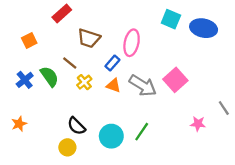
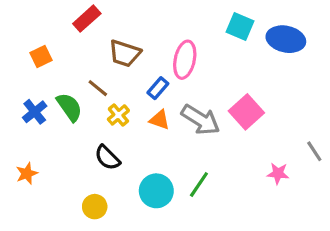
black semicircle: (76, 126) -> (107, 158), moved

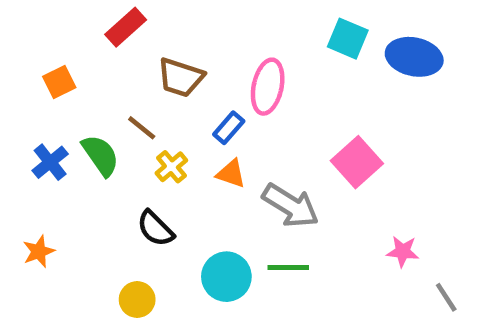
gray arrow: (201, 120) -> (291, 206), moved
gray line: (314, 151) -> (446, 297), moved
green line: (199, 184) -> (288, 267), turned 56

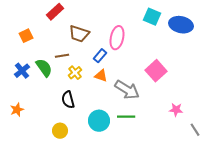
brown line: (142, 128) -> (62, 56), turned -48
black semicircle: (155, 229) -> (68, 100), turned 30

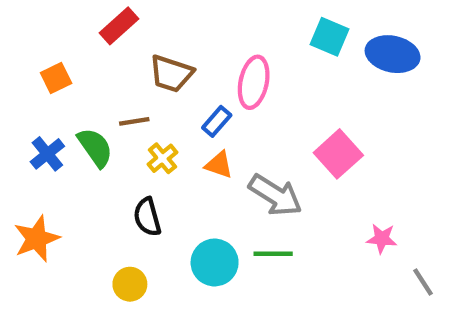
orange star: (17, 110) -> (37, 239), size x1.5

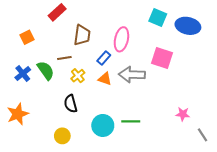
brown trapezoid: (171, 74) -> (82, 35), turned -100
pink square: (338, 154) -> (162, 58), moved, turned -30
gray arrow: (275, 195) -> (132, 75), moved, turned 150

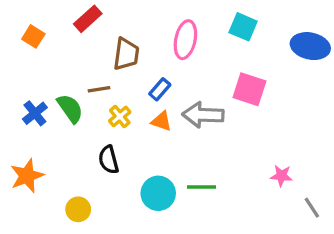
blue ellipse: (188, 26) -> (310, 46), moved
orange square: (27, 37) -> (33, 36), moved, turned -32
pink ellipse: (121, 39) -> (185, 40), moved
yellow circle: (62, 136) -> (78, 209), moved

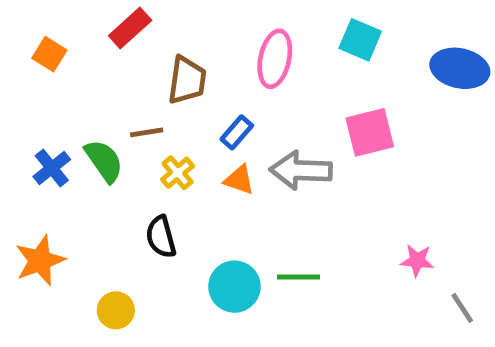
pink square: (249, 89) -> (370, 132), turned -32

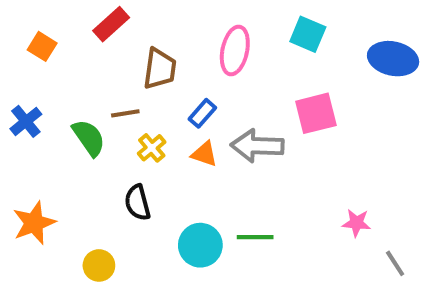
blue cross: (52, 168) -> (26, 121), moved

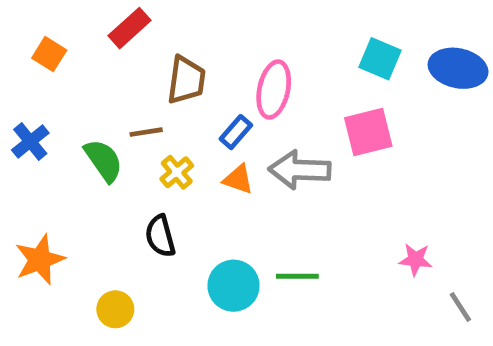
cyan square: (308, 34) -> (380, 59), moved
pink ellipse: (235, 50) -> (274, 90), moved

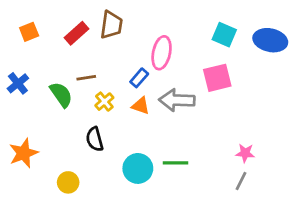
red rectangle: (130, 28) -> (76, 33), moved
orange square: (49, 54) -> (29, 32), turned 36
brown trapezoid: (186, 80) -> (111, 25), moved
gray line: (460, 307) -> (241, 181), moved, turned 60

